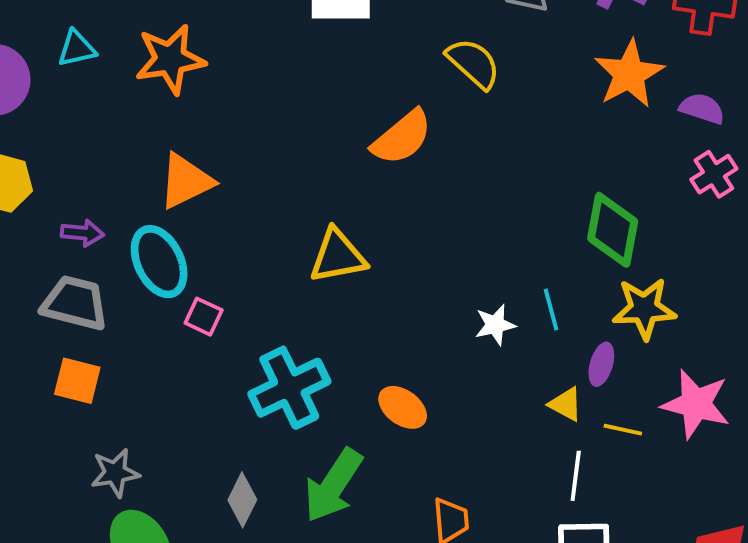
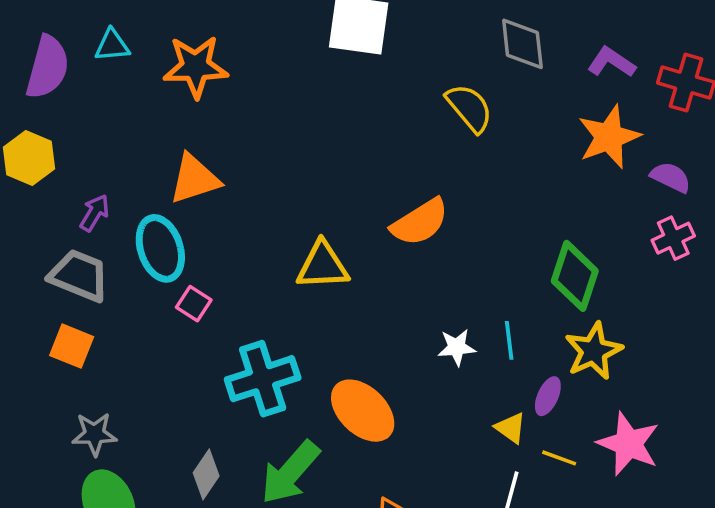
orange semicircle: (402, 137) -> (420, 222), moved
purple arrow: (82, 233) -> (95, 213), turned -72
yellow star: (644, 309) -> (594, 351), turned -30
orange ellipse: (403, 407) -> (363, 411), size x1.5

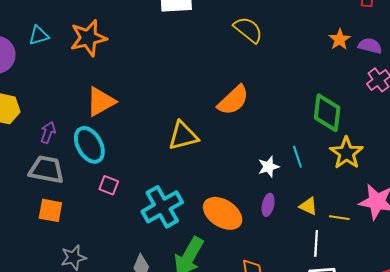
orange star: (609, 137) -> (340, 39), moved, size x0.6
pink square: (194, 304) -> (109, 185), moved
purple ellipse: (548, 396) -> (268, 205), moved

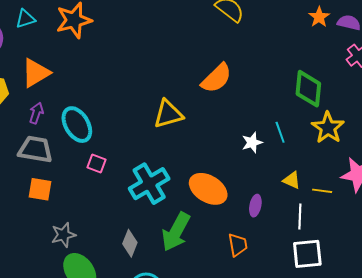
orange triangle: (101, 102) -> (36, 73), moved
purple ellipse: (268, 205) -> (255, 206), moved

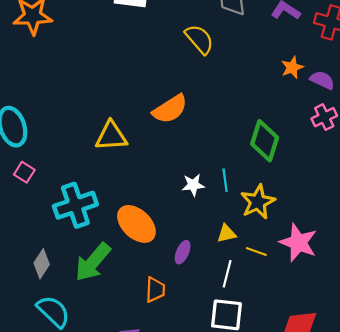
yellow star: (328, 128) -> (258, 202), moved
yellow triangle: (292, 180) -> (227, 234), turned -48

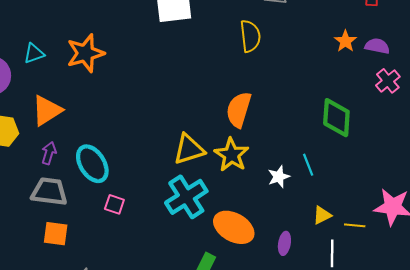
yellow semicircle: (199, 39) -> (250, 36), turned 48
orange semicircle: (170, 109) -> (239, 110), turned 153
yellow star: (258, 202) -> (232, 155), moved
cyan cross: (75, 205) -> (186, 197), moved

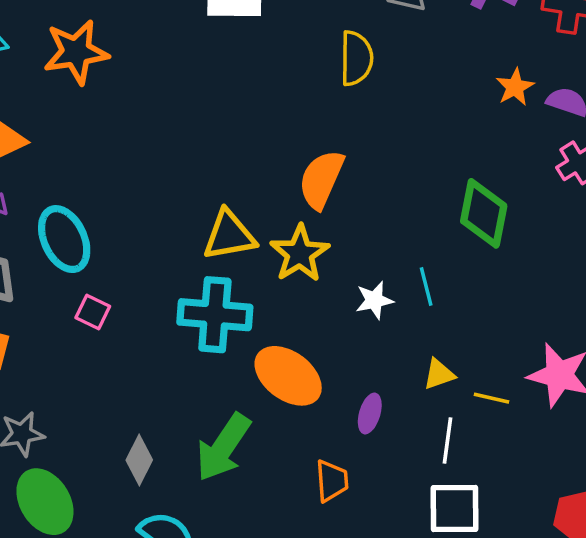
cyan cross: (186, 197) -> (215, 315), turned 30

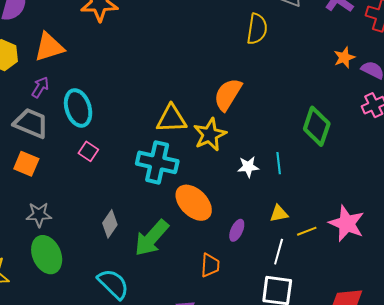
yellow line: (492, 398) -> (307, 231), turned -42
gray diamond: (139, 460) -> (110, 224), moved

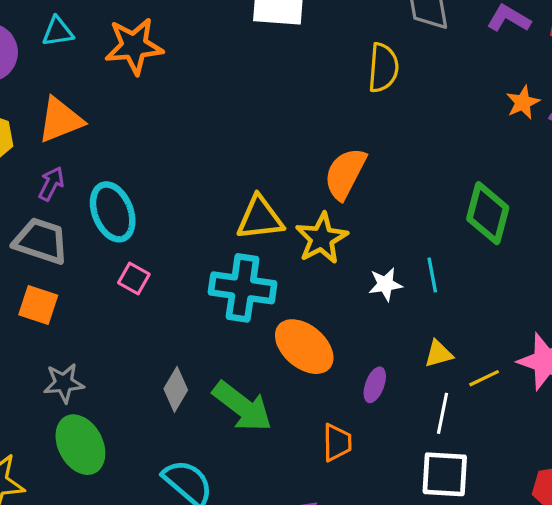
green arrow: (152, 238) -> (242, 407), turned -90

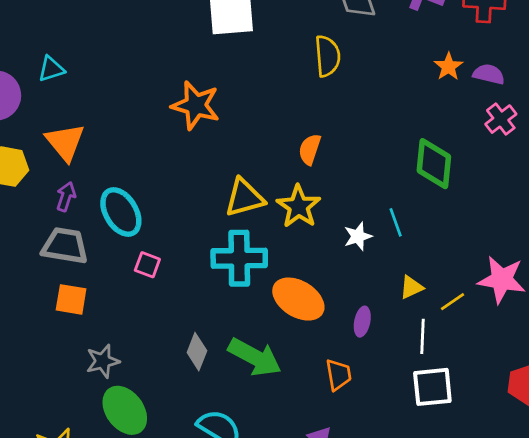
orange star: (134, 46) -> (196, 105), moved, turned 30
orange triangle: (60, 120) -> (65, 142), turned -39
orange semicircle: (345, 174) -> (310, 149), size x0.7

